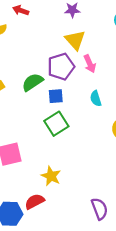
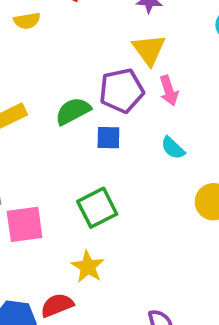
cyan semicircle: (96, 98) -> (173, 148), turned -35
green square: (56, 124) -> (97, 208), moved

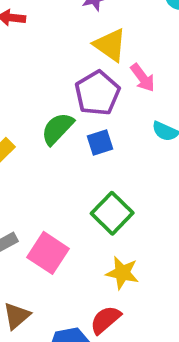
pink square: (25, 224) -> (48, 253), turned -30

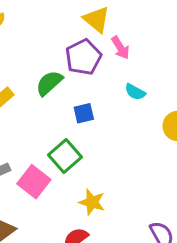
blue square: (100, 142) -> (84, 113), moved
green square: (112, 213) -> (65, 156), moved

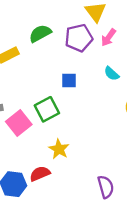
pink arrow: (120, 48) -> (108, 37), turned 54
green semicircle: (49, 83) -> (40, 33), moved

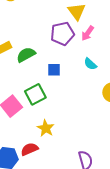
green semicircle: (40, 33) -> (26, 55), moved

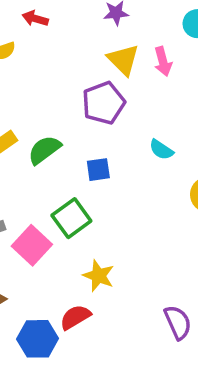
pink arrow: (88, 33) -> (163, 61), moved, turned -42

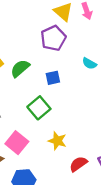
pink square: (32, 245) -> (17, 143), moved
red semicircle: (75, 317) -> (78, 164), moved

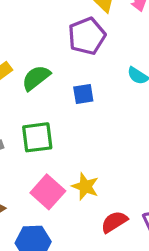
green square: (39, 108) -> (37, 137), moved, turned 30
pink square: (17, 143) -> (48, 192), moved

